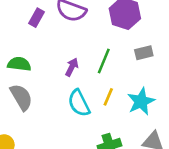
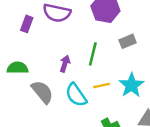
gray semicircle: (21, 97) -> (42, 92), moved
yellow line: (108, 97) -> (102, 85), turned 63

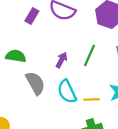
yellow line: (102, 85) -> (92, 99), moved

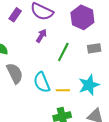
purple arrow: (62, 60) -> (41, 36), moved

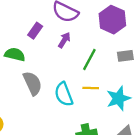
purple rectangle: (15, 15) -> (35, 31), moved
yellow line: (63, 90) -> (91, 88), moved

